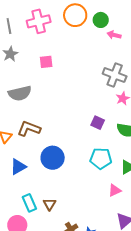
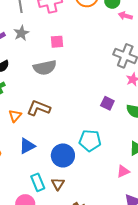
gray semicircle: (20, 93) -> (45, 68), moved
blue circle: (53, 158) -> (63, 155), moved
cyan pentagon: (101, 159) -> (90, 141), moved

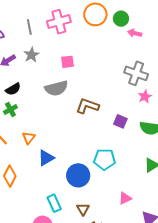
brown L-shape: (39, 108) -> (87, 106), moved
blue triangle: (27, 146) -> (46, 158), moved
pink triangle: (123, 171) -> (125, 198), moved
brown triangle: (58, 184) -> (83, 209), moved

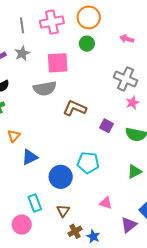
green circle: (121, 19) -> (87, 44), moved
pink square: (67, 62) -> (58, 63), size x1.6
pink triangle: (125, 198) -> (106, 203), turned 40

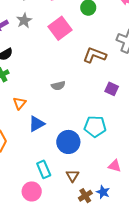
pink square: (58, 63) -> (60, 28), turned -30
gray semicircle: (45, 88) -> (58, 86), moved, size x0.6
brown L-shape: (75, 108) -> (95, 55), moved
blue star: (93, 236) -> (103, 192), moved

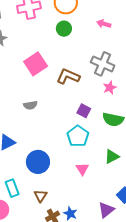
pink square: (60, 28) -> (36, 64), moved
cyan pentagon: (95, 126) -> (78, 136), moved, turned 30
pink triangle: (115, 166) -> (82, 169), moved, turned 40

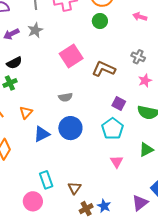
gray cross: (103, 64) -> (138, 57), size x0.6
blue circle: (38, 162) -> (70, 128), moved

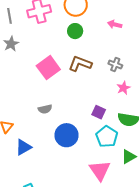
brown L-shape: (104, 69) -> (80, 64), moved
blue circle: (70, 128) -> (66, 135), moved
cyan pentagon: (113, 129) -> (107, 137), moved
pink triangle: (117, 162) -> (100, 170), size x1.6

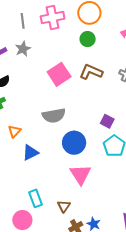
gray semicircle: (45, 109) -> (54, 116), size x1.6
pink triangle: (100, 170) -> (80, 174), moved

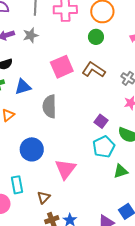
gray semicircle: (54, 116) -> (50, 106), turned 90
blue circle: (74, 143) -> (32, 149), moved
blue triangle: (30, 153) -> (23, 87), moved

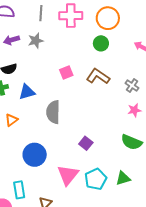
pink square: (62, 67) -> (66, 73), size x0.6
purple square: (101, 121) -> (86, 143), moved
cyan pentagon: (104, 147) -> (96, 179), moved

